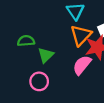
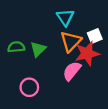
green triangle: (46, 55) -> (38, 49), moved

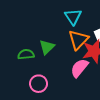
green semicircle: (16, 47) -> (26, 54), moved

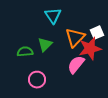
cyan triangle: (73, 17) -> (53, 16), moved

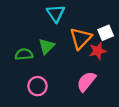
red star: (90, 49) -> (98, 51), size x0.7
pink semicircle: (76, 65) -> (86, 82), moved

